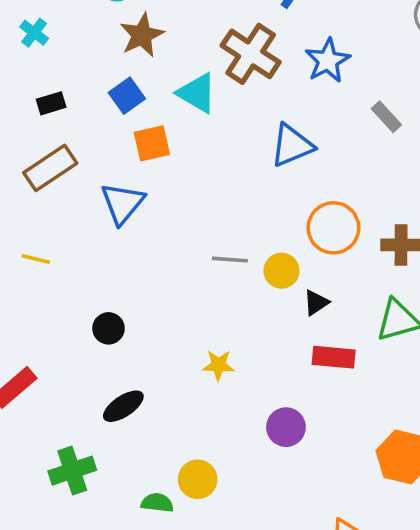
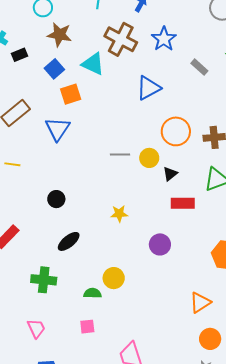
brown star: (142, 35) -> (59, 35), turned -30
black rectangle: (51, 103) -> (19, 55), moved
green cross: (72, 471) -> (44, 280), turned 30

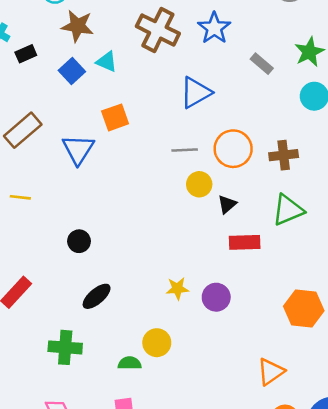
cyan triangle: (93, 64) -> (107, 62), moved, size x0.7
orange square: (71, 94) -> (115, 117), moved
gray line: (120, 155) -> (185, 150), moved
yellow star: (119, 214) -> (177, 288), moved

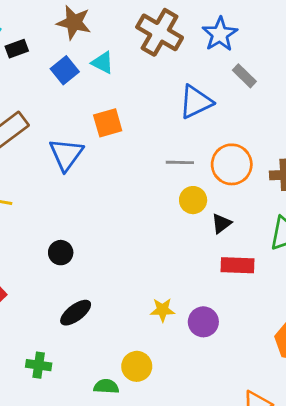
gray rectangle: (262, 64) -> (244, 76), moved
green cross: (65, 347) -> (39, 365), size x0.7

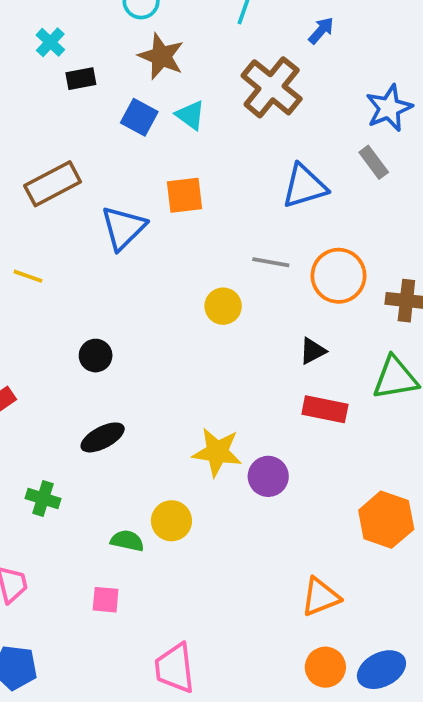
blue star: (220, 34) -> (389, 108), moved
blue square: (65, 70) -> (139, 117), turned -32
yellow circle: (193, 200) -> (223, 306), moved
yellow star: (162, 310) -> (217, 452), size x1.5

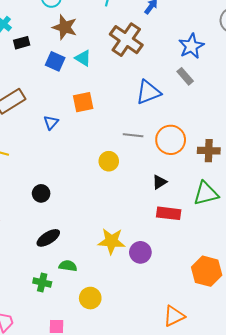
blue triangle: (123, 228) -> (51, 122), size x0.6
green cross: (43, 498) -> (42, 282), moved
yellow circle: (171, 521) -> (90, 298), moved
green semicircle: (127, 541) -> (68, 266), moved

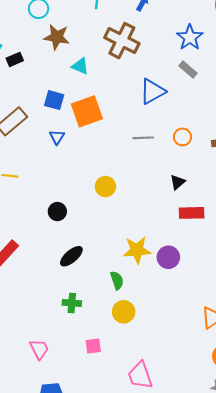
blue square: (55, 61) -> (54, 100), moved
orange square: (83, 102) -> (87, 111), size x1.4
orange circle: (171, 140) -> (183, 137), size x0.6
yellow circle: (109, 161) -> (105, 187), moved
green semicircle: (68, 266) -> (117, 280), moved, turned 72

